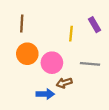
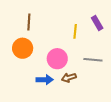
orange circle: (27, 54) -> (23, 48), moved
blue arrow: (45, 94) -> (45, 80), moved

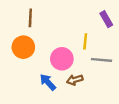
yellow line: (75, 31) -> (85, 41), moved
blue arrow: (45, 80) -> (48, 82), turned -133

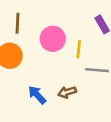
pink circle: (62, 59) -> (53, 39), moved

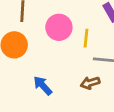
brown arrow: (67, 92) -> (90, 83), moved

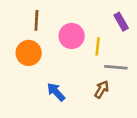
brown arrow: (90, 83) -> (102, 89), turned 138

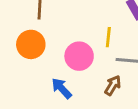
pink circle: (72, 36) -> (79, 56), moved

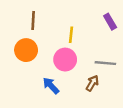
yellow line: (108, 37) -> (71, 35), moved

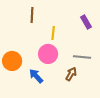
brown line: (33, 20) -> (32, 15), moved
orange circle: (26, 50) -> (12, 61), moved

